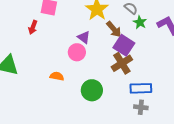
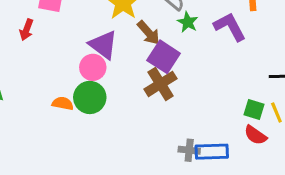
purple triangle: (84, 37) -> (103, 45), size x1.5
blue rectangle: (141, 88) -> (212, 152), moved
green circle: (92, 90) -> (90, 97), moved

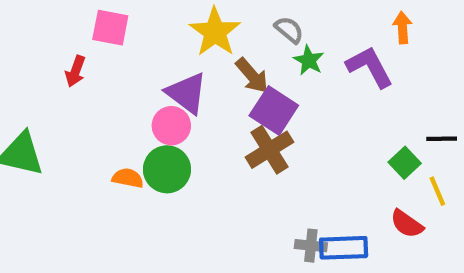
green square: (254, 110) -> (405, 163), moved, turned 30

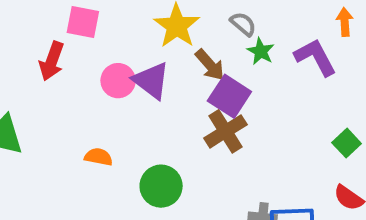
red arrow: (75, 71) -> (52, 61), size x1.4
pink circle: (171, 126) -> (118, 81), moved
green circle: (167, 169) -> (161, 186), moved

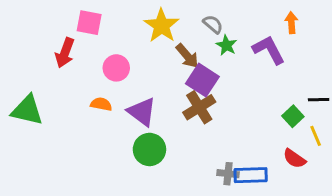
purple triangle: (151, 81) -> (142, 112), moved
orange semicircle: (99, 157) -> (101, 104), moved

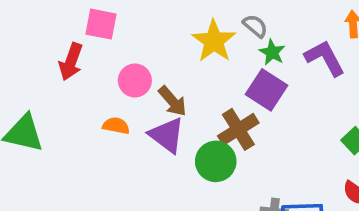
yellow star: (162, 26) -> (214, 41), moved
brown arrow: (187, 56) -> (172, 101), moved
purple square: (202, 80) -> (267, 90), moved
green circle: (149, 149) -> (216, 161), moved

